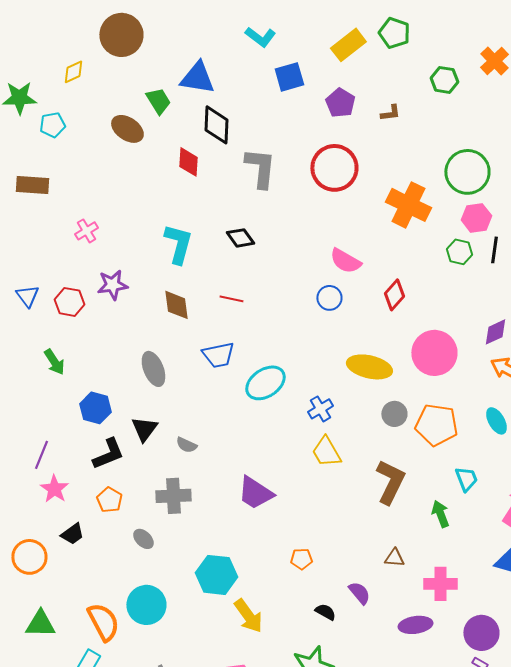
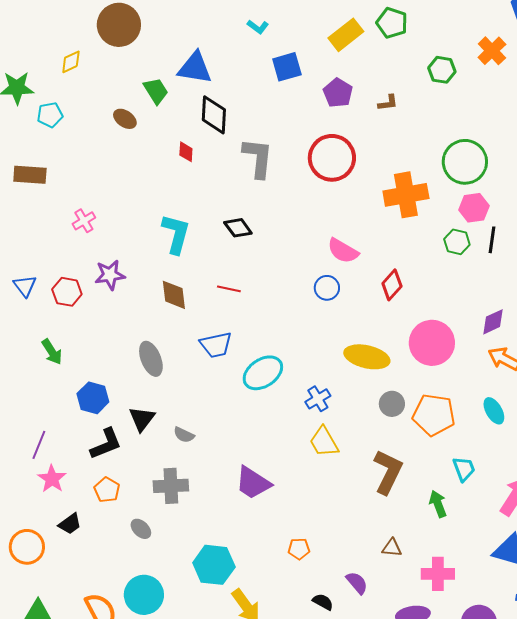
cyan L-shape: (260, 37) -> (258, 27), size x0.7
brown ellipse: (127, 129) -> (125, 119), size x0.7
red diamond: (188, 162) -> (186, 152), size x0.7
orange cross: (408, 205) -> (406, 195), turned -36

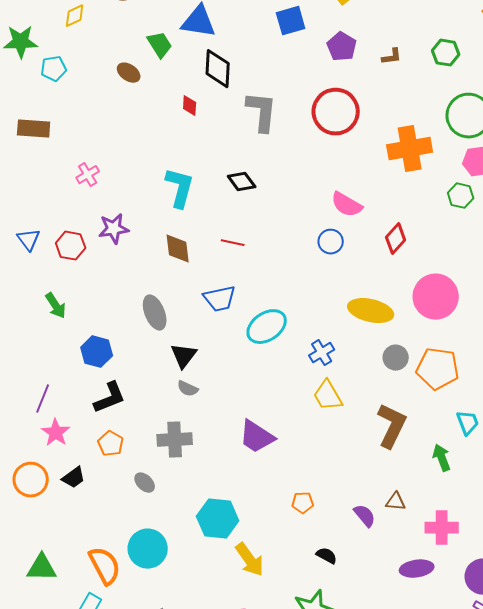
green hexagon: (442, 70) -> (446, 53), moved
black triangle: (142, 419) -> (184, 356), moved
orange circle: (27, 547) -> (31, 480), moved
purple semicircle: (357, 583) -> (365, 516), moved

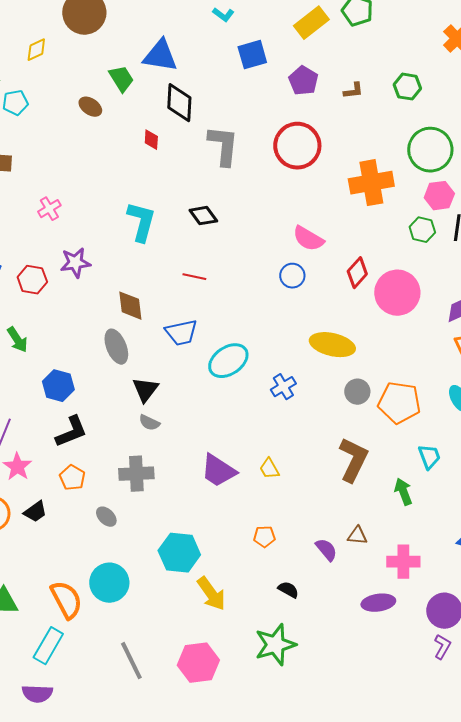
brown diamond: (178, 249) -> (130, 306), moved
pink circle: (436, 297) -> (397, 293), moved
yellow trapezoid: (328, 396) -> (269, 469), moved, size x0.7

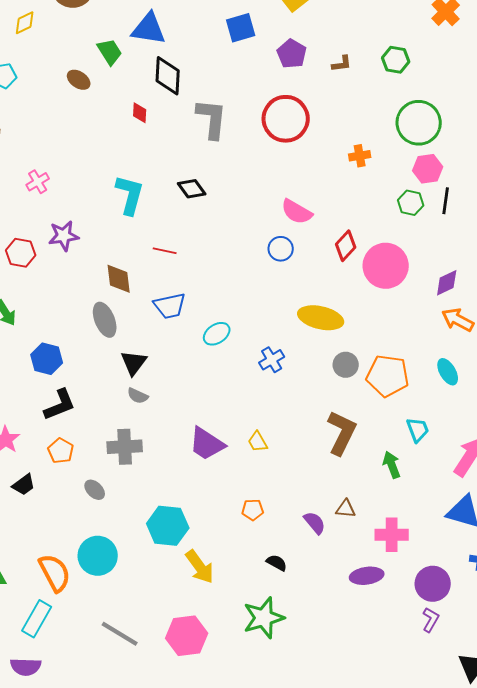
orange cross: (371, 183) -> (360, 156), size x0.5
red line: (194, 277) -> (165, 251), moved
cyan ellipse: (228, 361) -> (217, 334), size x0.7
gray line: (131, 661) -> (120, 634), turned -33

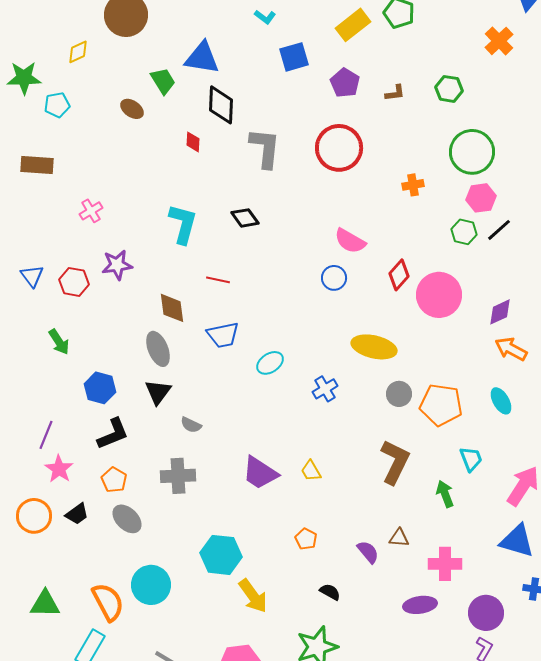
black line: (446, 201) -> (499, 230), turned 40
black triangle: (134, 363) -> (158, 392), moved
gray ellipse: (95, 490) -> (127, 519), moved, size x1.4
orange pentagon: (253, 510) -> (306, 539), turned 30

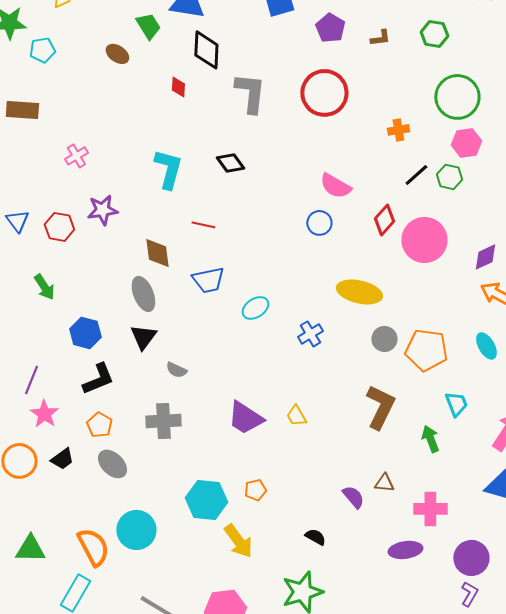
black line: (499, 230) -> (416, 175), moved
orange pentagon: (306, 539) -> (255, 490), moved, turned 30

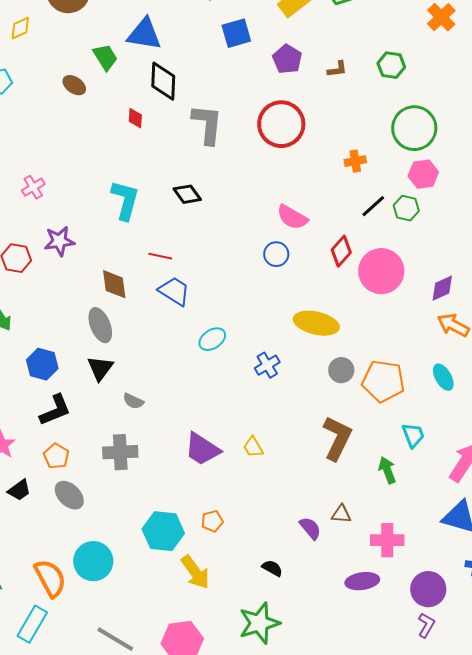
blue trapezoid: (208, 280) -> (174, 291), moved, turned -136

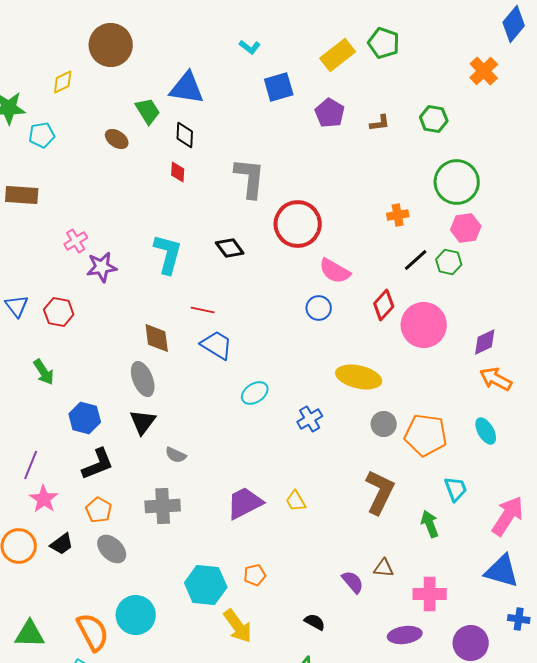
black diamond: (163, 81) -> (185, 135), moved, size x0.7
red circle: (281, 124) -> (298, 224), moved
purple star: (59, 241) -> (102, 267), moved
purple trapezoid: (202, 449) -> (245, 503), turned 120

